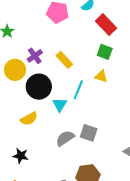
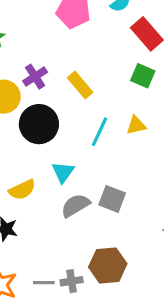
yellow triangle: (101, 76) -> (136, 125), moved, turned -32
cyan triangle: (60, 105) -> (63, 172), moved
yellow semicircle: (29, 119) -> (22, 190), moved

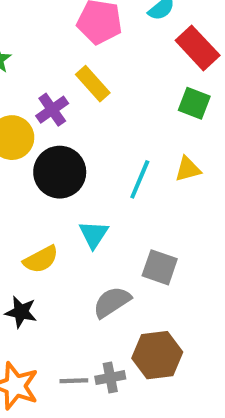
yellow rectangle: (80, 85) -> (93, 84), moved
gray semicircle: (75, 205) -> (112, 302), moved

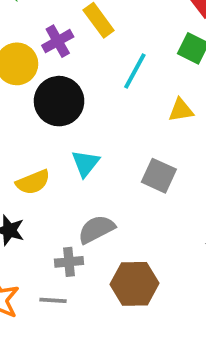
cyan line: (140, 179) -> (135, 71), moved
gray square: (160, 267) -> (159, 176), moved
gray cross: (110, 378) -> (69, 262), moved

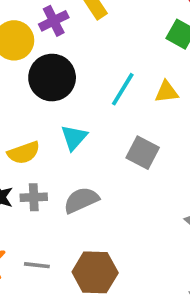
cyan line: (135, 71) -> (123, 89), moved
gray cross: (69, 262) -> (34, 197), moved
brown hexagon: (135, 284) -> (95, 272), moved

